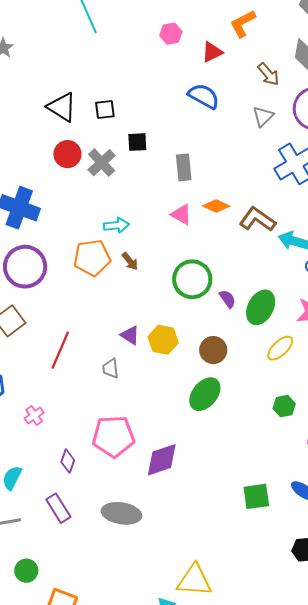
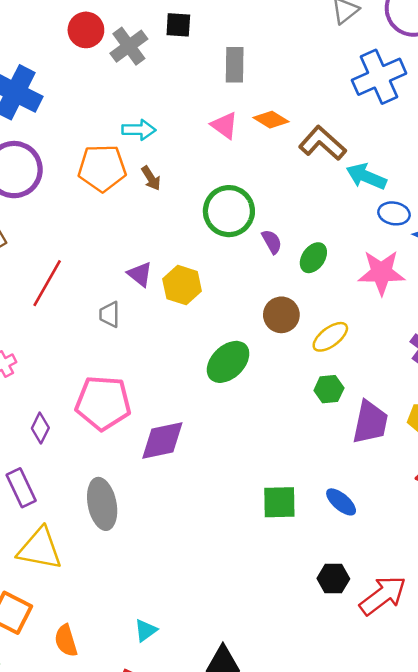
green ellipse: (261, 307) -> (313, 258), size x0.7
yellow ellipse: (280, 348) -> (330, 337), moved
brown circle: (213, 350) -> (281, 315), moved
gray ellipse: (122, 513) -> (102, 504), turned 63
yellow triangle: (194, 580) -> (40, 549), moved

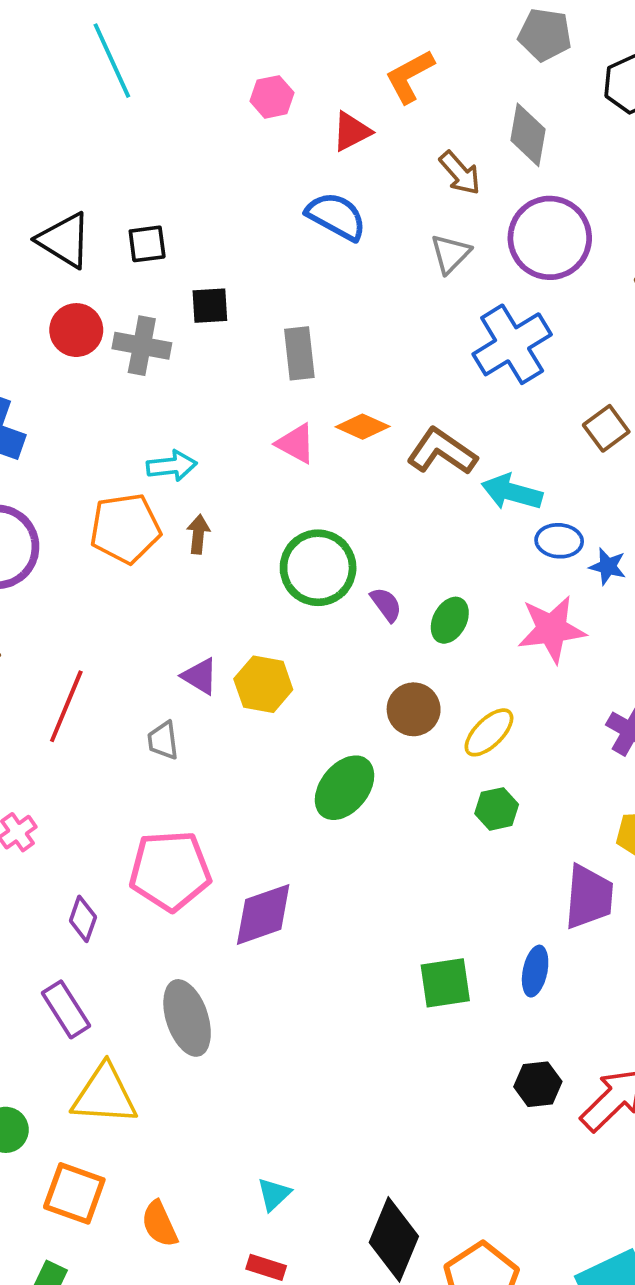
gray cross: (129, 46) -> (142, 346), turned -36
brown arrow: (151, 178) -> (198, 534), turned -135
purple trapezoid: (370, 422) -> (589, 897), moved
blue ellipse: (341, 502) -> (535, 971), turned 68

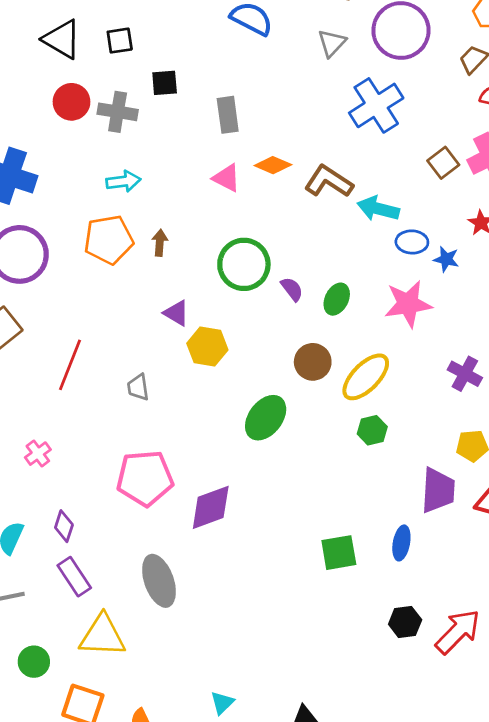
cyan arrow: (172, 466) -> (123, 181), moved
purple triangle: (200, 676) -> (176, 313), moved
yellow ellipse: (489, 732) -> (366, 377), size x1.4
purple diamond: (83, 919) -> (64, 526), moved

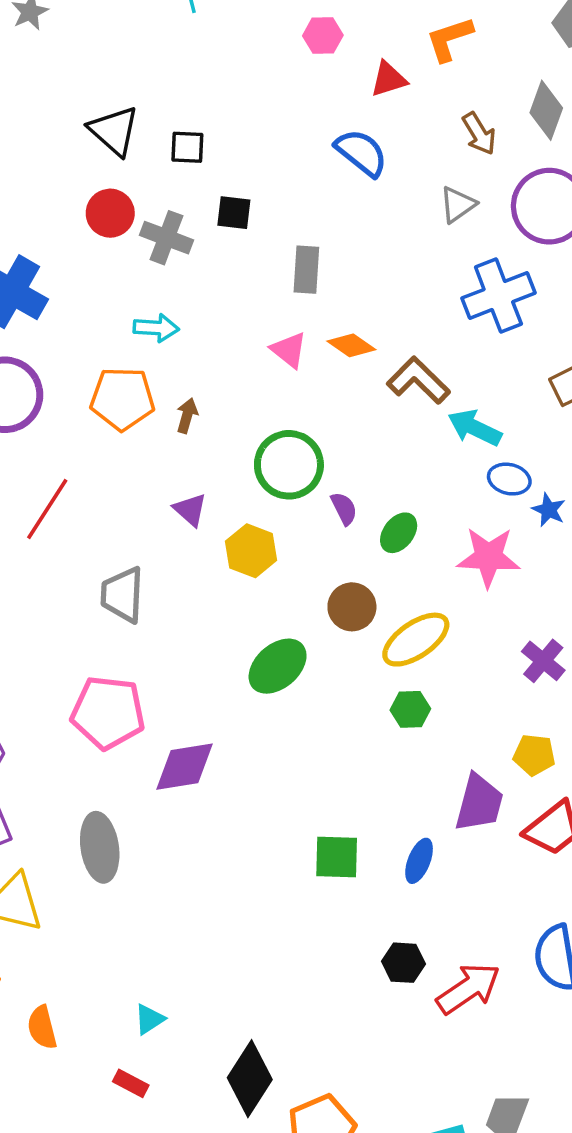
yellow hexagon: (207, 347) -> (251, 551), moved
red line: (70, 365) -> (47, 509), moved
gray trapezoid: (138, 387) -> (122, 595), size x1.6

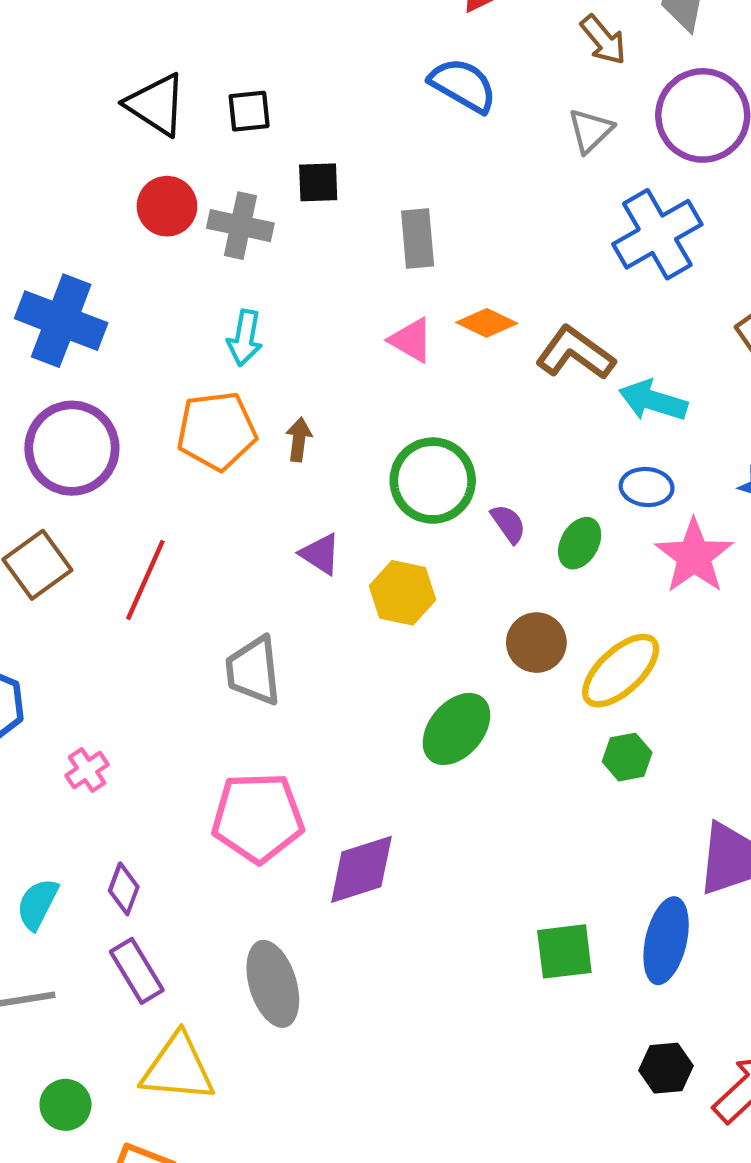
cyan arrow: (156, 328) -> (245, 338), turned 105
blue ellipse: (509, 479) -> (647, 487), moved
pink star: (488, 557) -> (694, 556), turned -30
blue ellipse: (419, 861) -> (666, 941), size x1.5

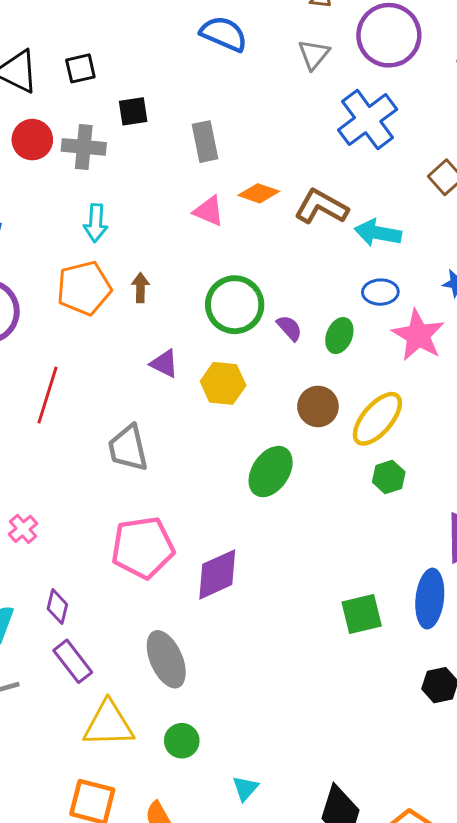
green circle: (65, 1105) -> (182, 741), moved

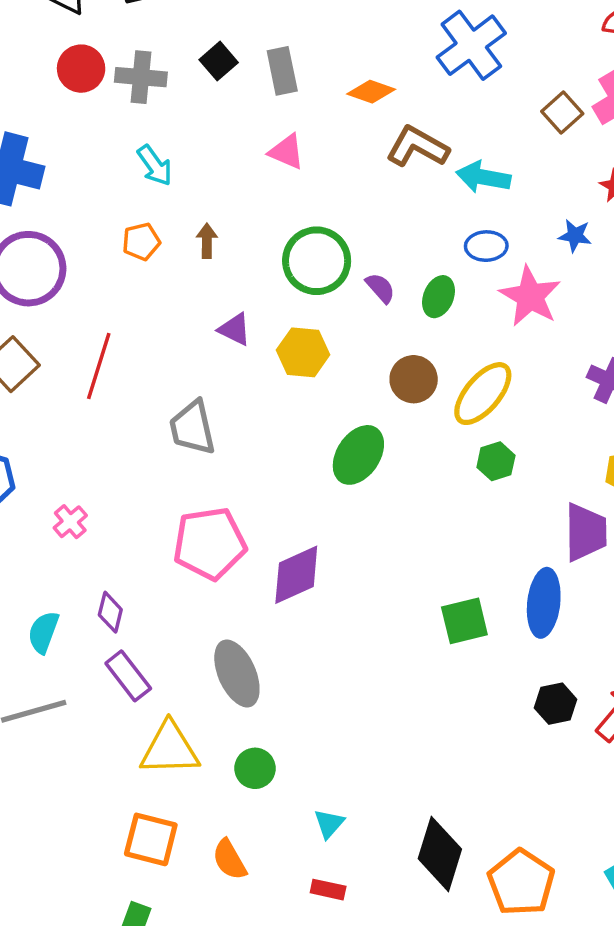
black square: (133, 111) -> (219, 61), moved, turned -32
orange diamond: (259, 193) -> (371, 92), moved
cyan arrow: (96, 223) -> (155, 166), turned -39
orange pentagon: (84, 288) -> (141, 242), size x0.6

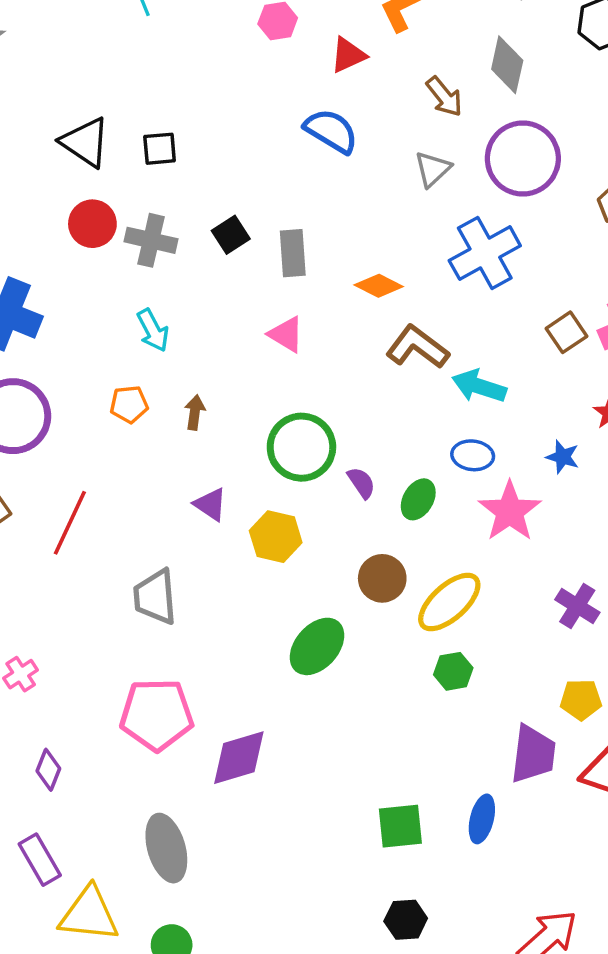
blue ellipse: (544, 603) -> (482, 819), size x0.7
purple rectangle: (128, 676) -> (40, 860), moved
black hexagon: (556, 704) -> (406, 920), moved

